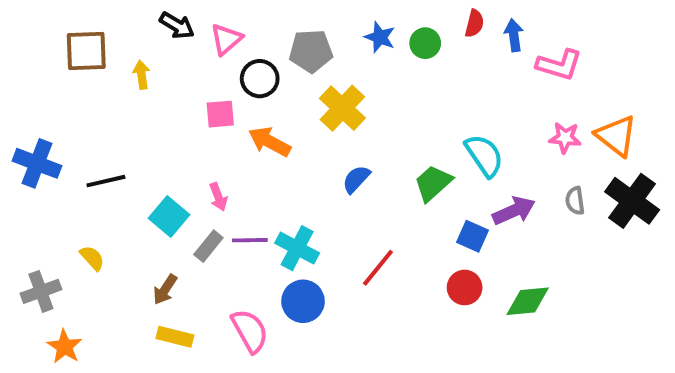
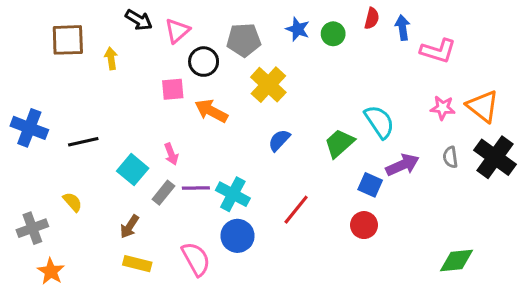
green diamond: (528, 301) -> (457, 261), moved

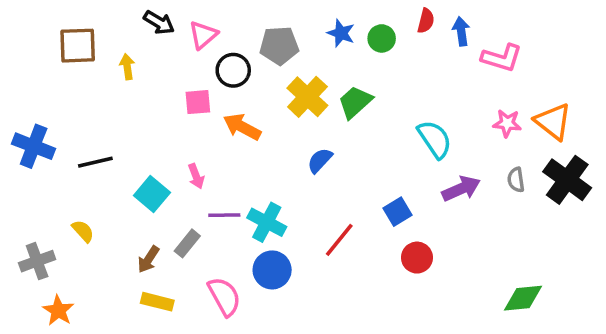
green trapezoid: (339, 143) -> (355, 102), moved
blue square: (370, 185) -> (398, 212), moved, turned 35
gray rectangle: (163, 193) -> (187, 243), moved

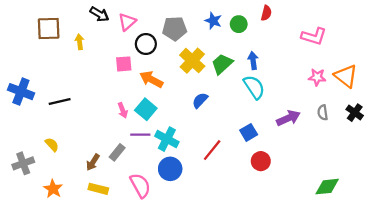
blue arrow: (461, 31) -> (253, 61), moved
cyan semicircle: (435, 139) -> (254, 87), moved
black cross: (567, 180) -> (355, 113), size x0.6
cyan square: (152, 194) -> (146, 109), moved
orange star: (58, 311) -> (53, 189), moved

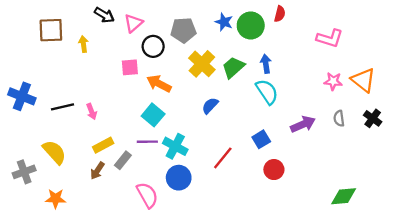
green circle: (239, 24) -> (251, 25), size x1.5
pink arrow: (123, 110) -> (92, 111), moved
yellow semicircle: (52, 145) -> (54, 152), size x1.6
orange star: (53, 189) -> (56, 199), turned -30
yellow rectangle: (98, 189) -> (103, 145), moved, turned -42

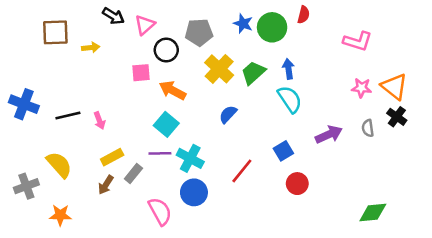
yellow arrow: (83, 44) -> (91, 48), turned 91
black cross: (373, 118) -> (397, 117), moved

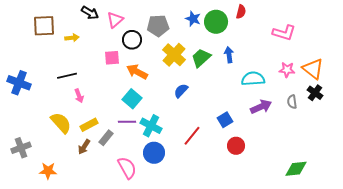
cyan semicircle: (290, 99) -> (253, 79), moved, turned -60
black line: (68, 116) -> (67, 76), moved
yellow semicircle: (59, 165) -> (61, 123), moved

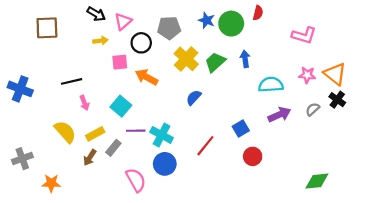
yellow arrow: (72, 38) -> (100, 41), moved
cyan square: (132, 99) -> (121, 106), moved
gray semicircle: (292, 102) -> (313, 109), turned 56

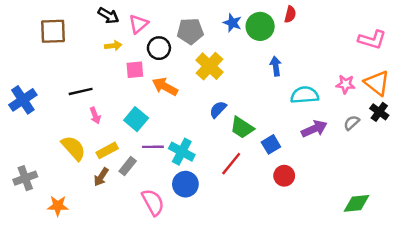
pink L-shape: (304, 35) -> (372, 40), moved
green trapezoid: (215, 62) -> (242, 128), moved, turned -105
blue cross: (20, 89) -> (23, 100), turned 35

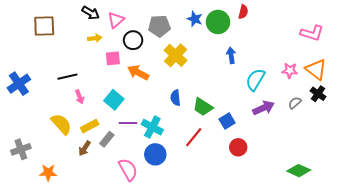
cyan semicircle: (305, 95) -> (255, 80), turned -55
blue semicircle: (218, 109) -> (176, 98), moved, turned -49
green diamond: (356, 203) -> (299, 171), turned 30

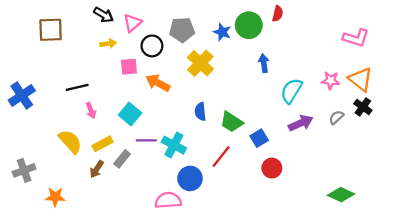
blue star: (195, 19) -> (222, 32), moved
blue circle: (155, 154) -> (190, 178), moved
pink semicircle: (128, 170) -> (168, 200), moved, turned -65

